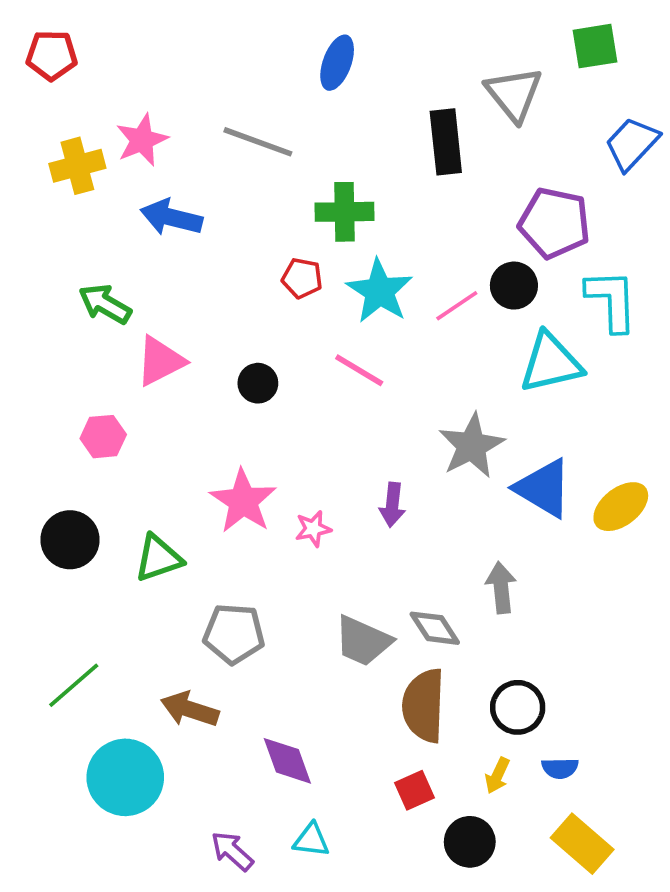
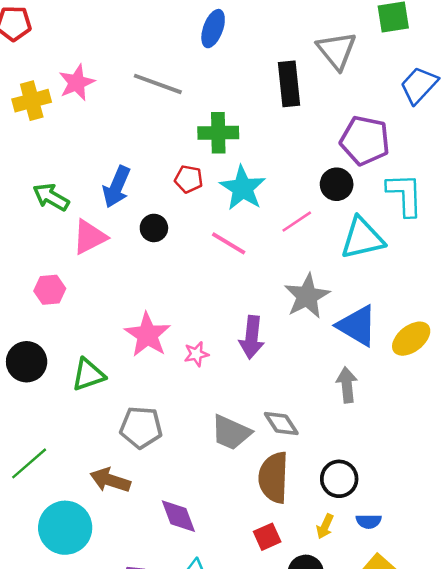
blue arrow: (171, 217) -> (117, 187), moved, turned -81
pink line: (457, 306) -> (297, 222), moved
black circle: (258, 383) -> (154, 228), moved
purple arrow: (392, 505) -> (252, 337), size x1.4
gray arrow: (501, 588) -> (347, 385), moved

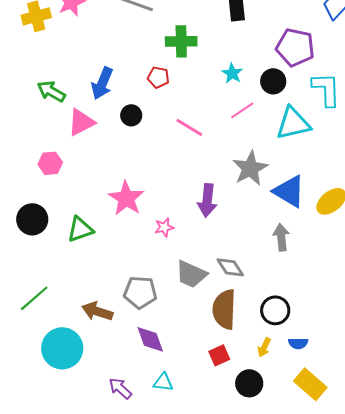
cyan star: (243, 188) -> (232, 73), moved, size x0.6
pink star: (196, 354) -> (164, 227), moved
gray pentagon: (141, 427) -> (140, 292), moved

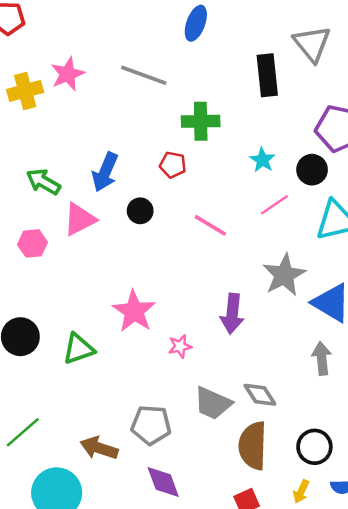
pink hexagon: (50, 163) -> (32, 243), moved

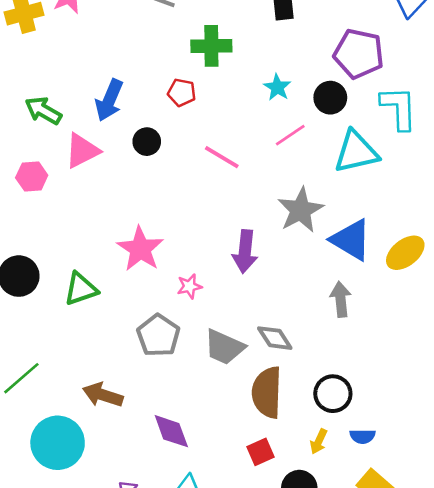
gray pentagon: (151, 425) -> (158, 335), moved, turned 30

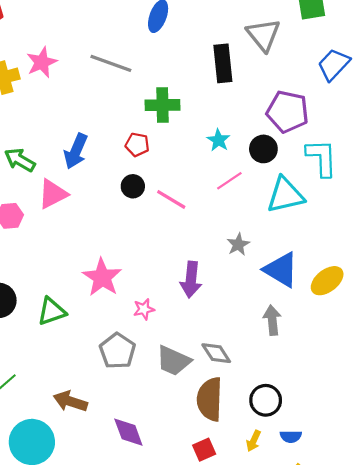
black circle: (147, 142) -> (133, 186), moved
gray star: (301, 210) -> (238, 244), size x0.6

